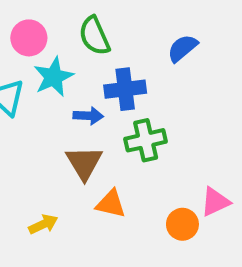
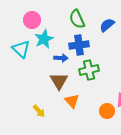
green semicircle: (94, 36) -> (77, 19), moved
orange triangle: (111, 204) -> (72, 101), turned 35
yellow arrow: (43, 224) -> (39, 111), turned 72

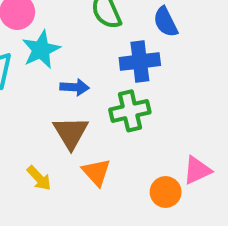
blue semicircle: (107, 25) -> (166, 22), turned -77
blue cross: (79, 45) -> (140, 62), moved
yellow arrow: (39, 111) -> (39, 178), moved

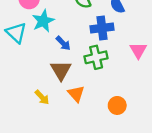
blue arrow: (75, 87) -> (63, 43), turned 42
pink triangle: (197, 170) -> (138, 50), moved, turned -36

